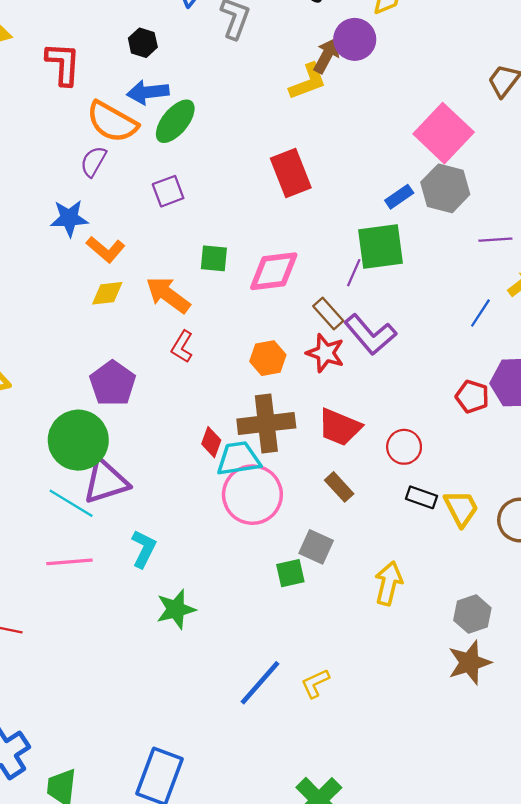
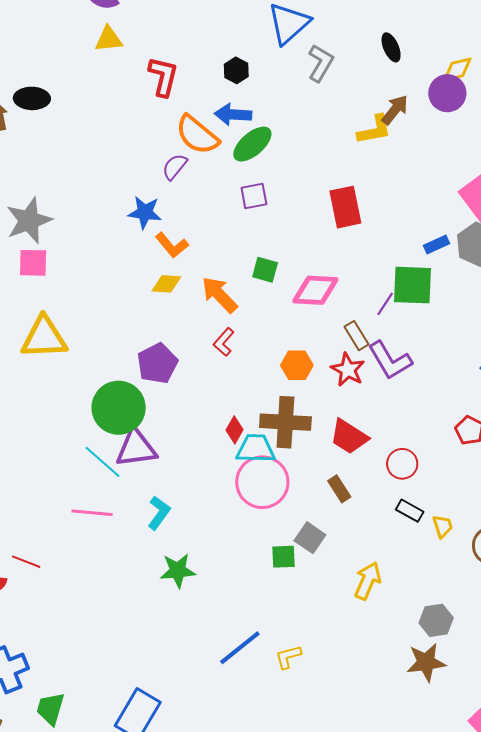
purple circle: (355, 39) -> (447, 93), moved
purple square: (168, 191) -> (254, 196), moved
yellow trapezoid: (461, 508) -> (443, 526), size x0.7

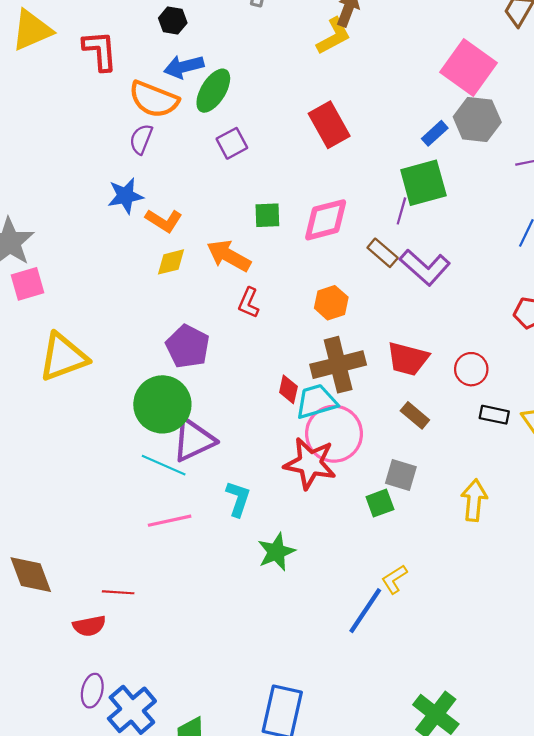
yellow triangle: (109, 39) -> (32, 30), size x1.4
red star: (348, 370) -> (310, 463), moved, size x1.4
yellow L-shape: (288, 657) -> (394, 579), moved

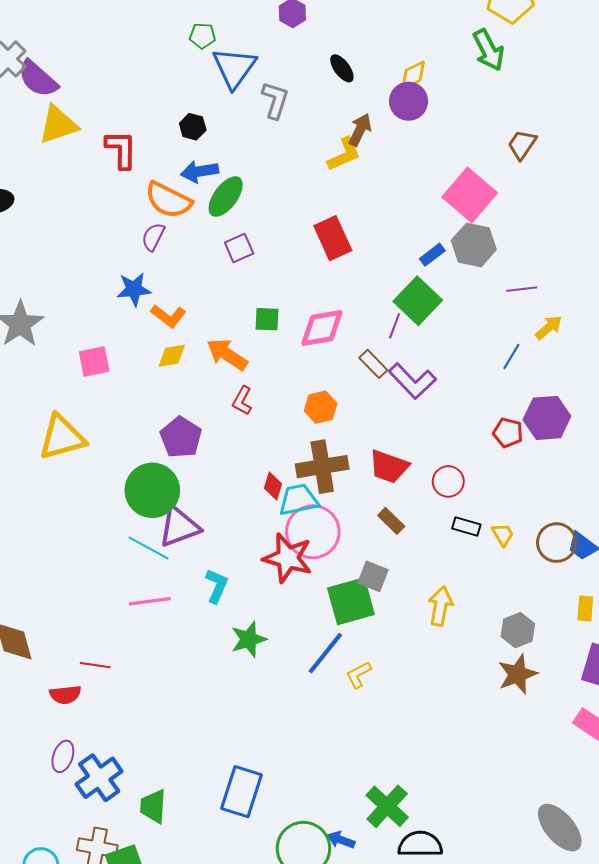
green square: (423, 183) -> (418, 301), turned -36
pink square: (27, 284) -> (94, 362), moved
green square: (380, 503) -> (351, 601), size x1.8
blue line: (365, 611) -> (325, 653), moved

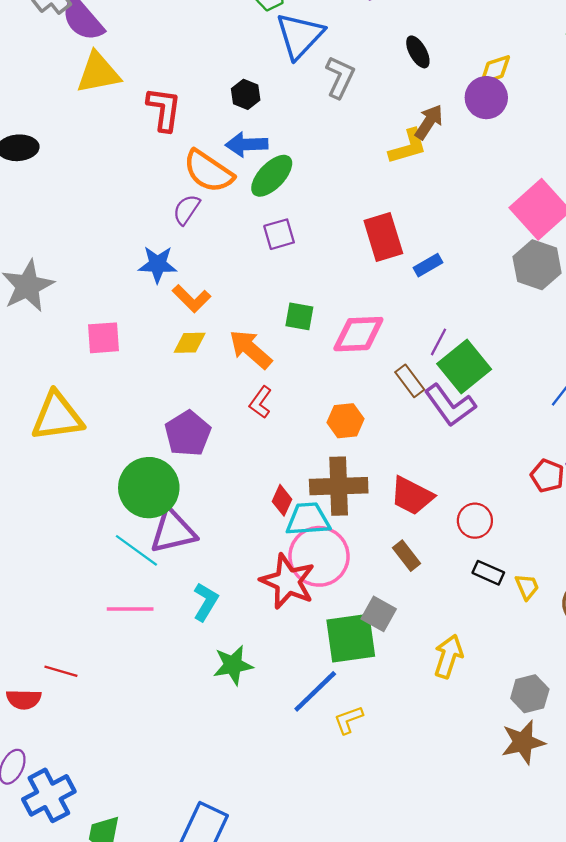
blue rectangle: (432, 255) -> (428, 265), moved
green square: (418, 301) -> (464, 366), moved

